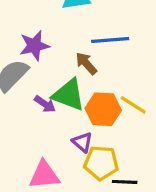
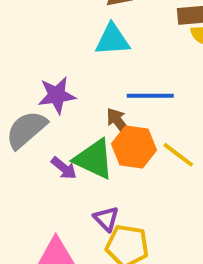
yellow line: (133, 105) -> (178, 155), moved
orange hexagon: (103, 109) -> (134, 147), moved

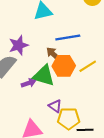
yellow line: (178, 155) -> (88, 66), turned -60
purple arrow: (64, 168) -> (29, 83), turned -48

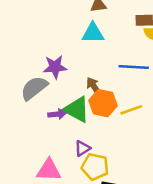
blue line: (68, 37) -> (134, 67), moved
purple triangle: (55, 106) -> (82, 148), turned 40

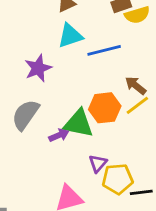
purple star: (55, 67) -> (38, 68), moved
blue line: (134, 67) -> (104, 50), moved
brown arrow: (94, 87) -> (136, 86), moved

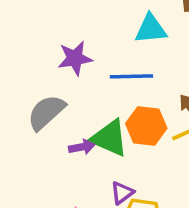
cyan triangle: (70, 36) -> (151, 29), moved
blue line: (104, 50) -> (131, 76), moved

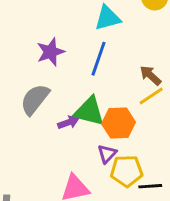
blue line: (131, 76) -> (98, 59), turned -60
orange hexagon: (146, 126) -> (119, 123), moved

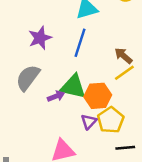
yellow pentagon: (127, 171) -> (111, 120), moved, turned -30

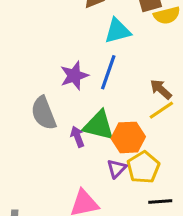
purple star: (40, 38) -> (74, 76), moved
gray semicircle: (28, 78) -> (44, 113), turned -60
purple arrow: (56, 96) -> (77, 137), turned -91

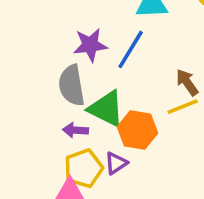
gray semicircle: (44, 113) -> (72, 85), moved
purple arrow: (77, 137) -> (75, 130), moved, turned -78
yellow pentagon: (143, 167) -> (84, 168), moved

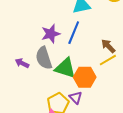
purple arrow: (75, 130) -> (22, 63), moved, turned 32
purple triangle: (116, 163) -> (76, 98), turned -32

